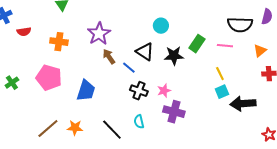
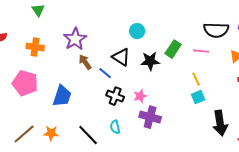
black arrow: (243, 104) -> (220, 123), moved, turned -95

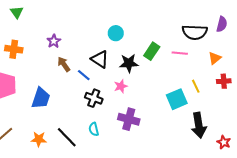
purple star: (75, 39) -> (54, 41), size x0.6
yellow line: (196, 79) -> (196, 86), moved
pink star: (140, 96) -> (121, 86), moved
cyan square: (198, 97) -> (177, 99), size x1.5
orange star: (51, 133) -> (39, 139), moved

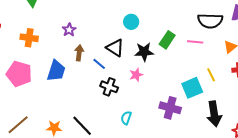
brown arrow: (64, 64) -> (79, 53), turned 42
blue trapezoid: (41, 98) -> (56, 71), moved
purple cross: (129, 119) -> (170, 108), moved
cyan semicircle: (94, 129) -> (126, 118), moved, turned 32

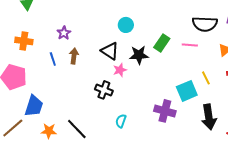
blue line: (99, 64) -> (53, 59), moved, turned 32
blue trapezoid: (56, 71) -> (34, 106), moved
pink star: (136, 75) -> (120, 70), moved

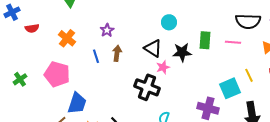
orange cross: (24, 41) -> (67, 38), turned 30
green rectangle: (162, 43) -> (205, 40), turned -30
black cross: (104, 90) -> (147, 87), size x1.4

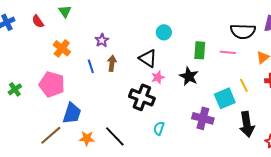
red semicircle: (32, 28) -> (38, 21), moved, turned 64
black star: (182, 52) -> (189, 76), moved, turned 30

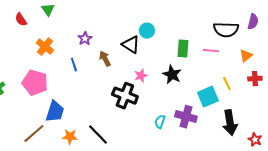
black triangle: (148, 58) -> (131, 45), moved
brown arrow: (112, 63) -> (105, 59), moved, turned -35
cyan semicircle: (159, 128) -> (160, 122), moved

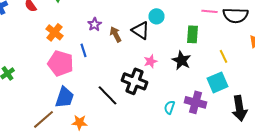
pink line: (211, 51) -> (210, 11), moved
brown arrow: (105, 59) -> (116, 34), moved
pink pentagon: (35, 83) -> (60, 63), moved
yellow line: (227, 84) -> (224, 56), moved
black line: (98, 135) -> (108, 95), moved

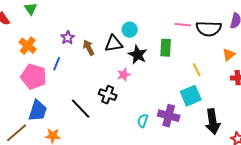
black triangle: (140, 30) -> (114, 44), turned -42
blue line: (84, 50) -> (57, 64), turned 40
black star: (182, 60) -> (138, 55), moved
black cross: (134, 81) -> (108, 95), size x0.7

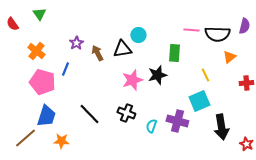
black star: (138, 55) -> (157, 75), moved, turned 30
orange triangle: (229, 55) -> (229, 57), moved
pink star: (124, 75) -> (132, 80), size x1.5
black cross: (108, 95) -> (126, 113), moved

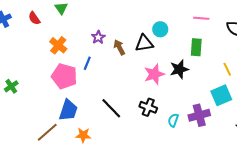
pink line: (191, 30) -> (201, 18), moved
purple cross: (177, 121) -> (199, 115), turned -30

